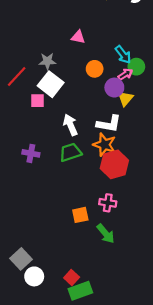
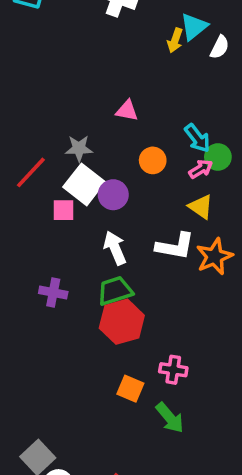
purple circle: (114, 88) -> (113, 195), moved
yellow triangle: (125, 98) -> (201, 207), turned -35
orange star: (104, 145) -> (214, 256), moved, turned 30
red hexagon: (114, 164) -> (122, 322), moved
orange square: (80, 215) -> (130, 389), turned 35

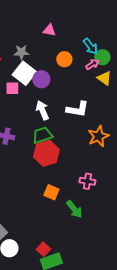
yellow triangle: (201, 207) -> (104, 78), moved
orange star: (214, 256) -> (98, 136), moved
pink cross: (173, 370) -> (87, 181), moved

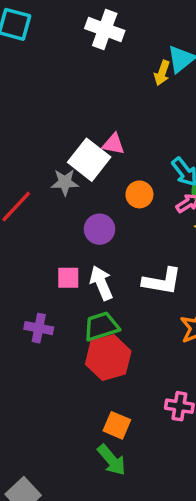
white square: (24, 73) -> (89, 160), moved
pink square: (12, 88) -> (68, 278), moved
green arrow: (74, 209) -> (112, 460), moved

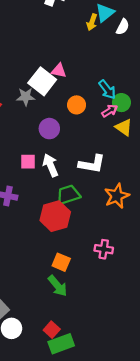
green trapezoid: (101, 326) -> (68, 195), moved

